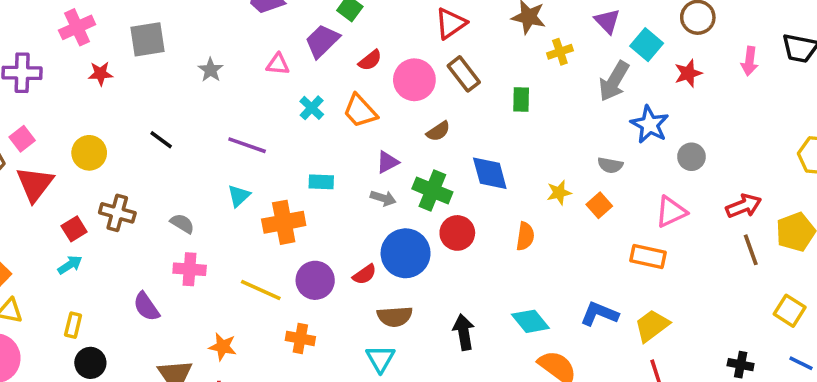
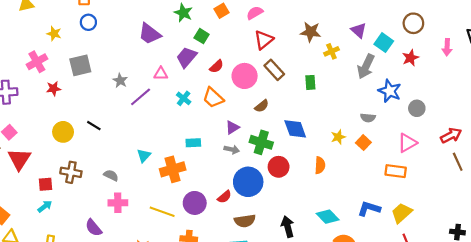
purple line: (247, 145) -> (141, 97), moved, turned -55
yellow circle: (89, 153) -> (63, 132), moved
red square: (74, 229) -> (46, 184), turned 32

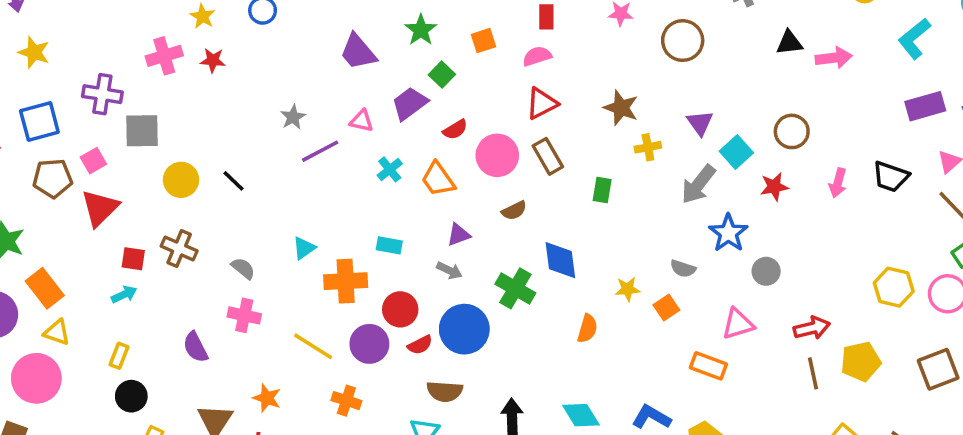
gray square: (80, 65) -> (142, 131), moved
red star: (54, 89) -> (213, 60), moved
green cross: (261, 142) -> (515, 288), moved
red circle: (279, 167) -> (400, 309), moved

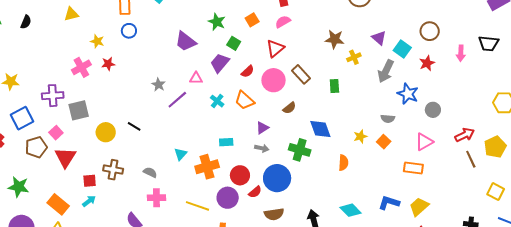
red triangle: (542, 103) -> (275, 48), moved
orange rectangle: (45, 288) -> (58, 204), moved

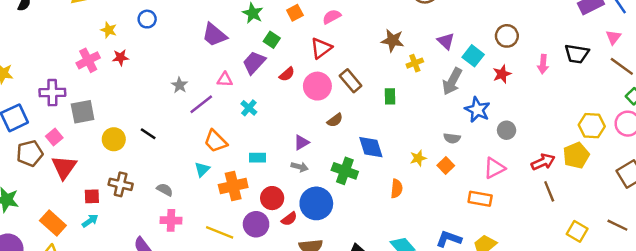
orange trapezoid: (244, 100) -> (215, 141), moved
yellow pentagon: (495, 147) -> (576, 155), moved

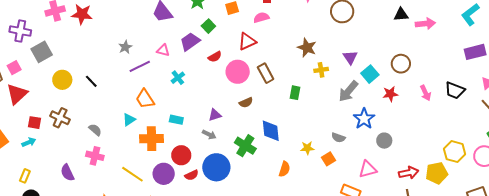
red star: (120, 57) -> (82, 14), size x1.5
pink arrow: (543, 64) -> (425, 93), turned -42
gray square: (83, 112) -> (42, 52), turned -30

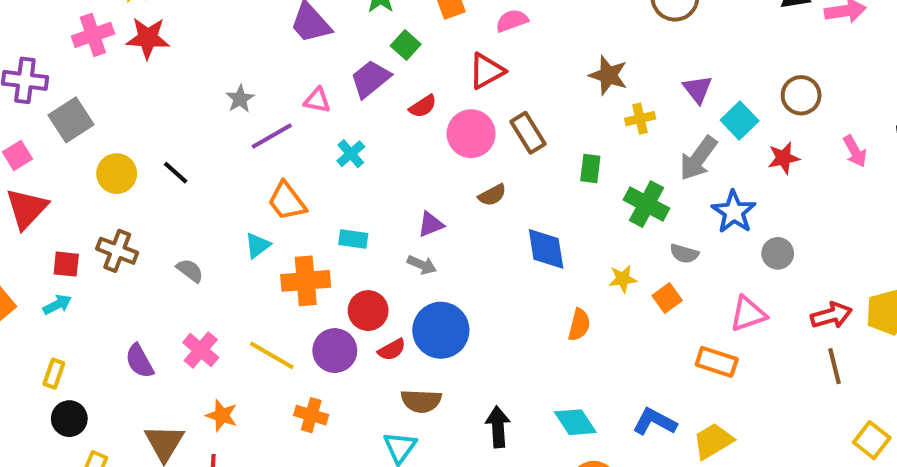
green cross: (245, 146) -> (647, 204), moved
pink cross: (95, 156) -> (201, 350), moved, turned 30

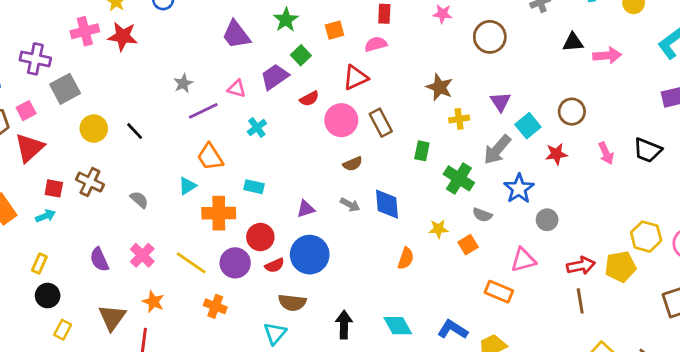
purple triangle: (431, 224) -> (306, 209), moved
gray arrow: (422, 265) -> (350, 205), moved

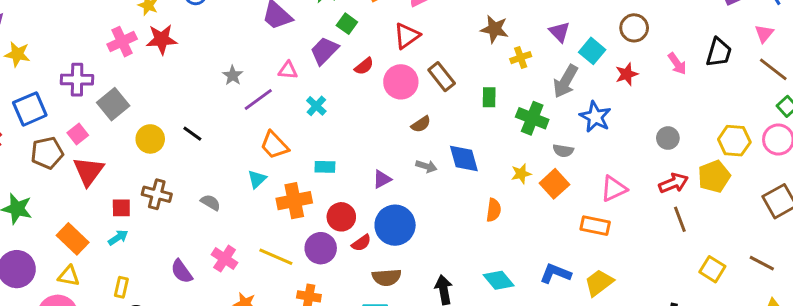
black trapezoid: (647, 150) -> (719, 52), turned -84
gray circle: (547, 220) -> (668, 138), moved
orange square: (468, 245) -> (554, 184), size x1.4

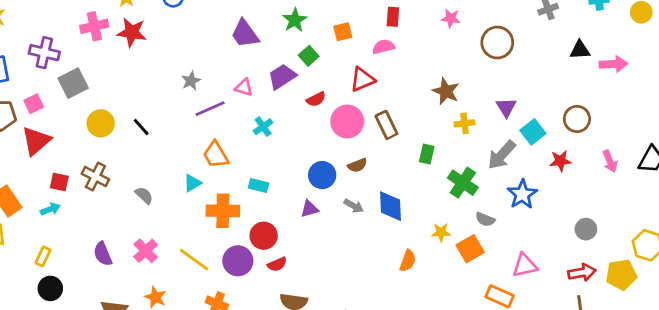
blue circle: (395, 225) -> (322, 175), moved, size x0.7

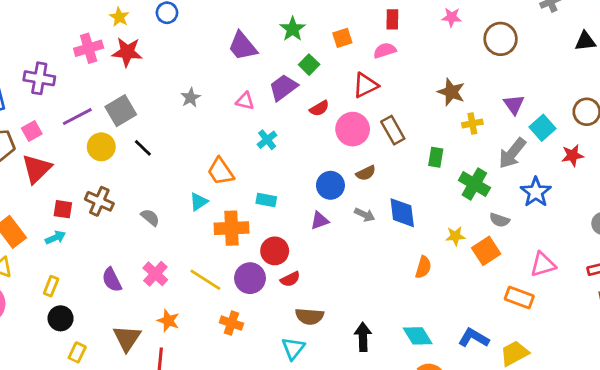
gray square: (73, 83) -> (121, 111), moved
purple line: (210, 109) -> (77, 117), moved

